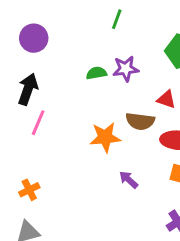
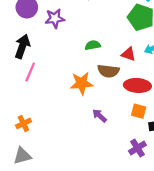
purple star: (126, 69) -> (55, 18), moved
green semicircle: (96, 73) -> (93, 45), moved

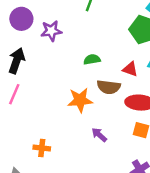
pink line: (30, 72) -> (14, 94), moved
orange cross: (23, 123) -> (42, 148), moved, turned 32

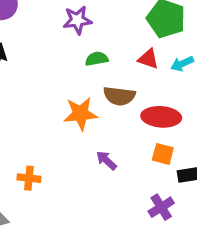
purple star: (51, 31) -> (77, 20), moved
red triangle: (130, 69) -> (148, 59), moved

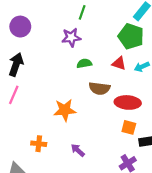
orange star: (81, 114) -> (65, 110), moved
purple arrow: (106, 160) -> (78, 150), moved

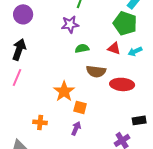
orange star: (65, 110) -> (64, 91), turned -30
orange square: (129, 127) -> (80, 107), moved
purple arrow: (78, 150) -> (76, 128), turned 72

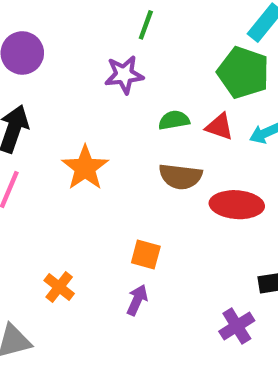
green semicircle: (82, 48) -> (174, 120), moved
orange star: (64, 91) -> (85, 168), moved
orange cross: (40, 122) -> (59, 287), turned 32

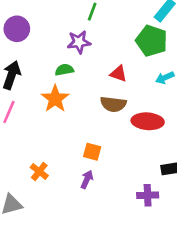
green semicircle: (174, 120) -> (64, 70), moved
red triangle: (219, 127) -> (119, 74), moved
purple cross: (237, 326) -> (148, 195), turned 30

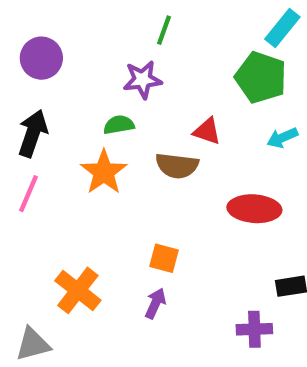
brown semicircle: (113, 104) -> (177, 166), moved
orange cross: (39, 171) -> (78, 290), size x1.5

